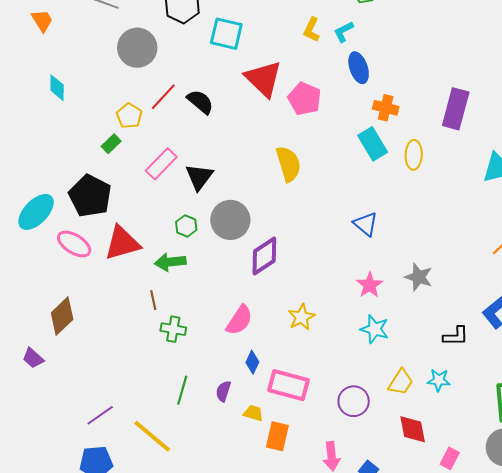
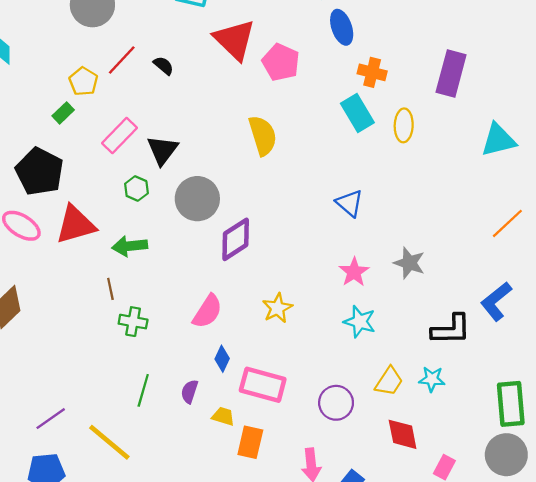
black semicircle: (200, 102) -> (163, 66), size x0.7
green hexagon: (186, 226) -> (136, 189), moved
black L-shape: (456, 336) -> (451, 329), size x1.4

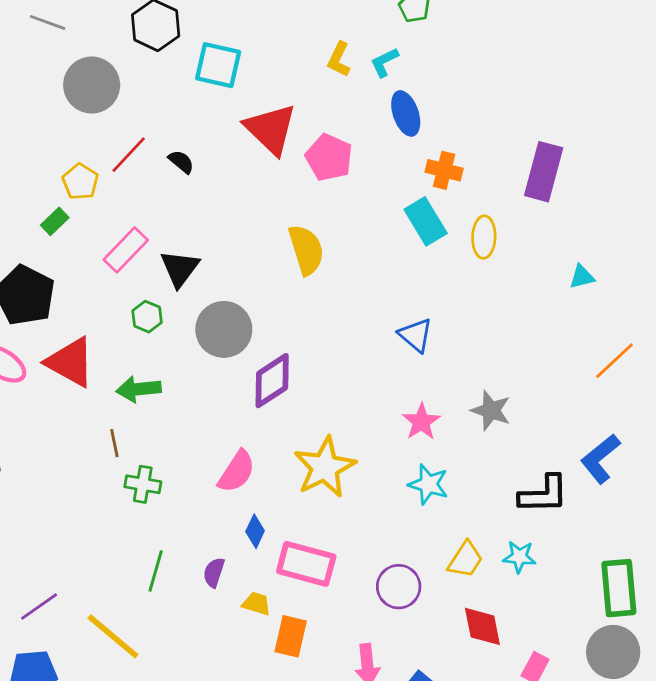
cyan triangle: (498, 140) -> (582, 277), moved, size x0.6
red triangle: (76, 225) -> (70, 362), turned 45
yellow star: (277, 308) -> (325, 467), size x1.6

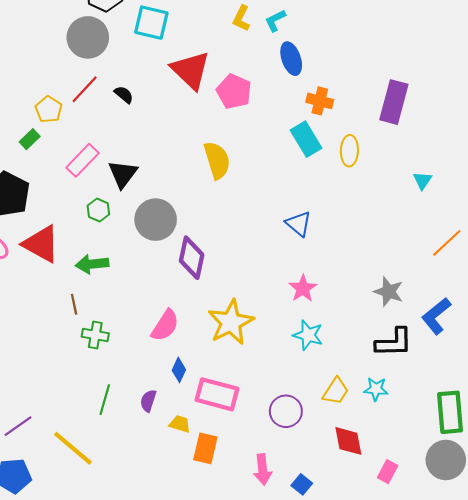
gray circle: (92, 85) -> (88, 37), moved
cyan triangle: (582, 277) -> (422, 180), turned -42
purple diamond: (272, 381) -> (192, 258), turned -45
gray star: (491, 410) -> (389, 292), moved

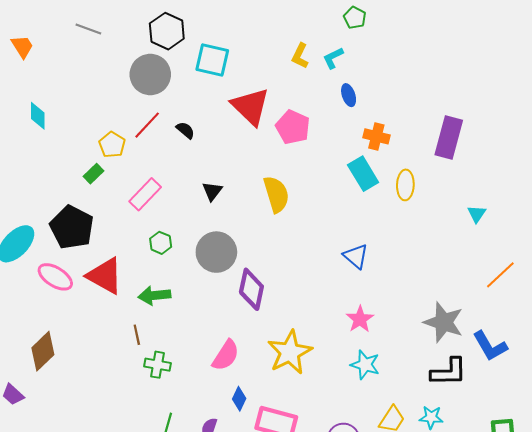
blue ellipse: (291, 59) -> (349, 95), size x0.7
black triangle: (123, 174) -> (212, 191), moved, size x0.7
gray star: (389, 292) -> (444, 322), size x1.4
blue L-shape: (436, 316) -> (490, 346), turned -81

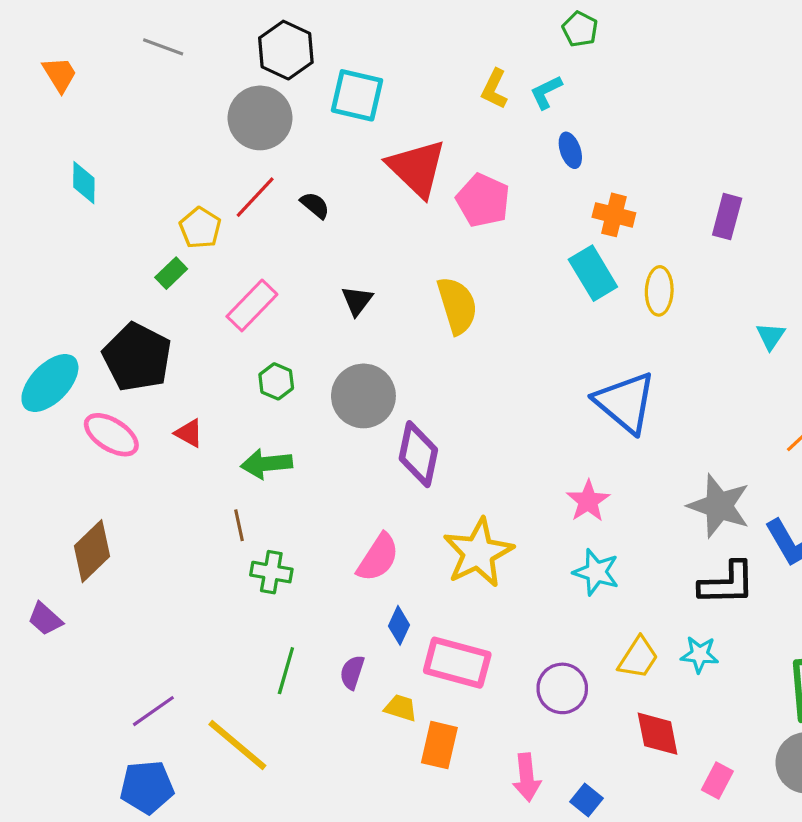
purple rectangle: (449, 137) -> (727, 217), size x0.7
blue triangle: (356, 256) -> (625, 402), moved, size x1.6
red triangle: (105, 276) -> (189, 433), size x0.5

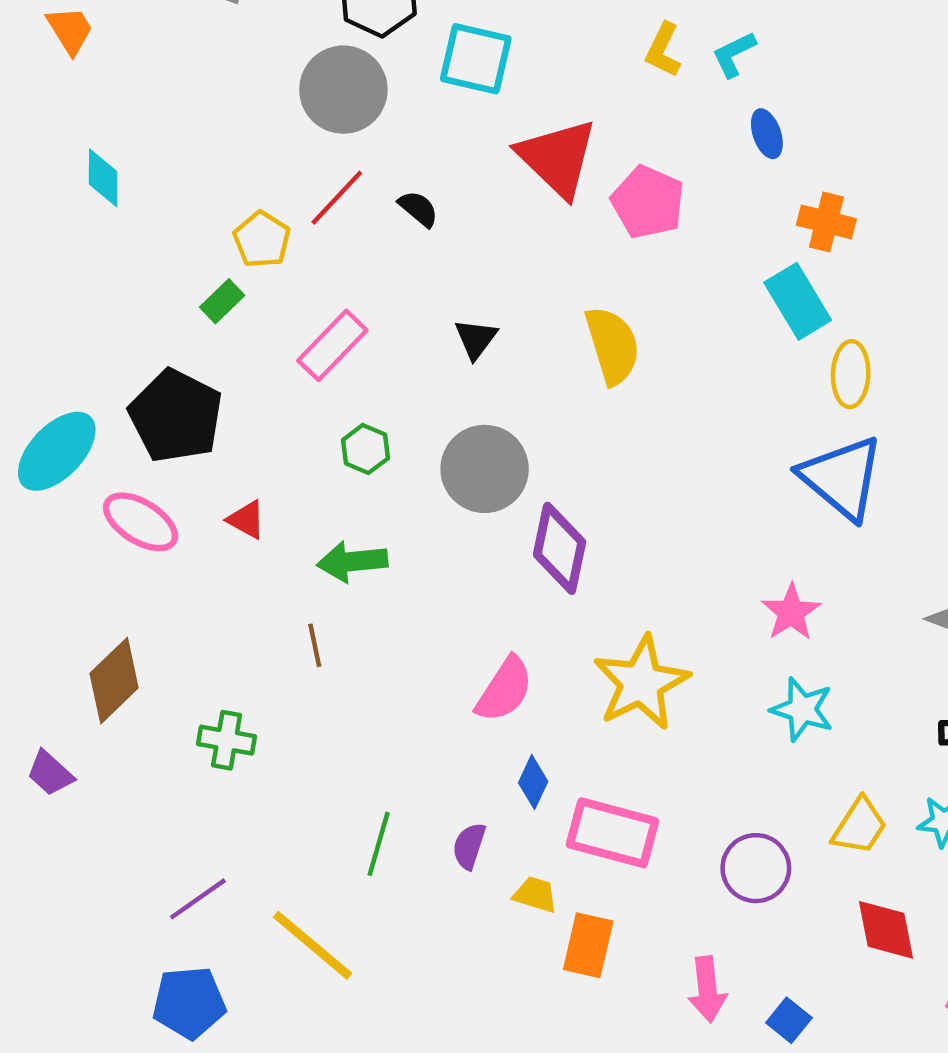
yellow ellipse: (659, 291) -> (851, 374), moved
green cross: (271, 572) -> (227, 740), moved

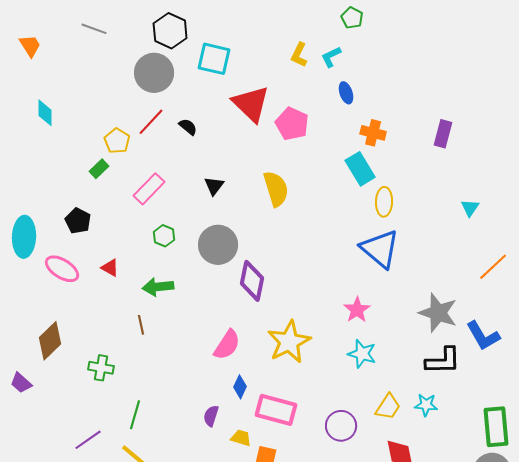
black pentagon: (176, 416) -> (78, 221), size x0.6
cyan ellipse: (57, 451) -> (24, 237), turned -42
green line: (379, 844) -> (135, 415), moved

